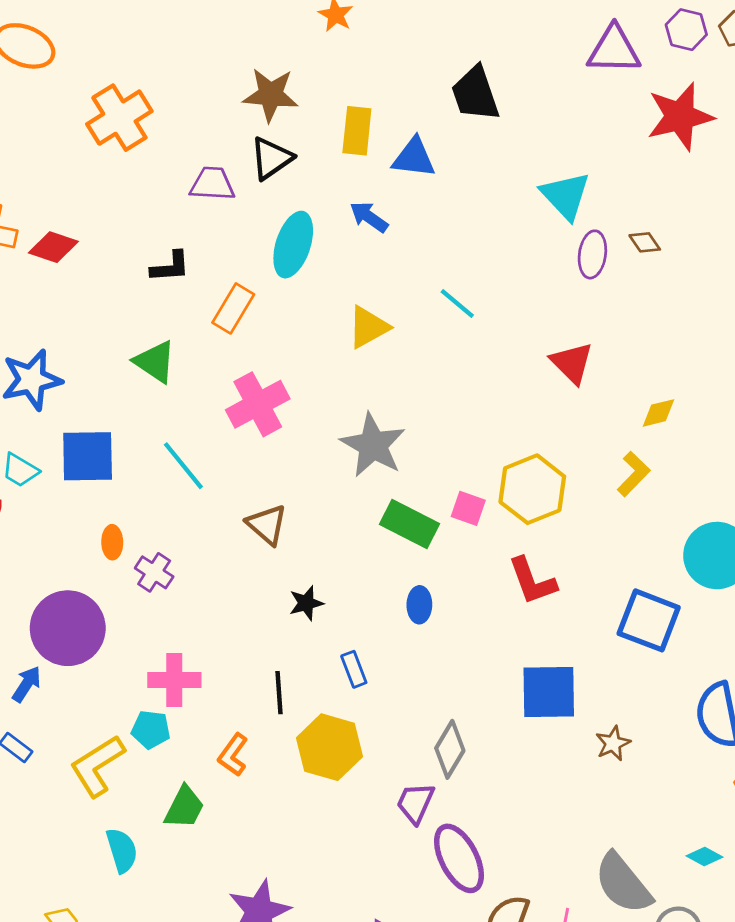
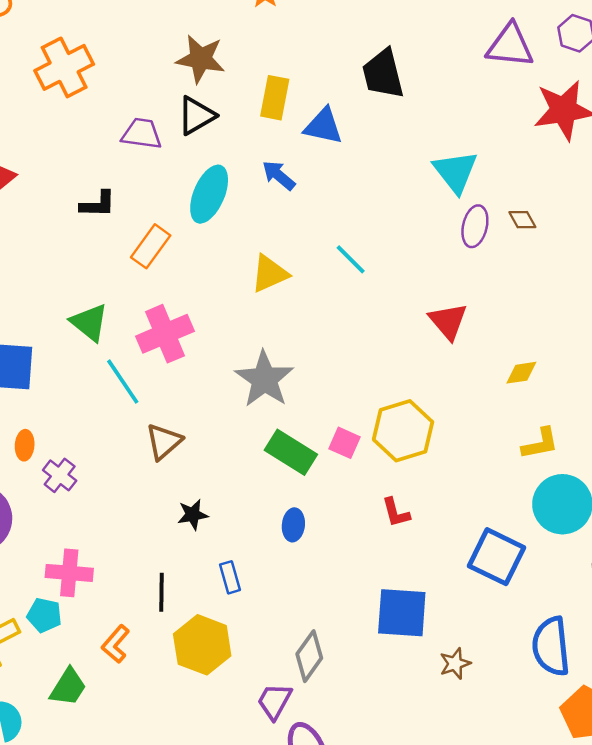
green triangle: (155, 362) -> (89, 323), moved
cyan line: (183, 466) -> (123, 382), moved
yellow L-shape: (634, 474) -> (540, 444), moved, turned 30
brown triangle: (267, 525) -> (164, 442), turned 33
red L-shape: (532, 581) -> (396, 513), size x0.7

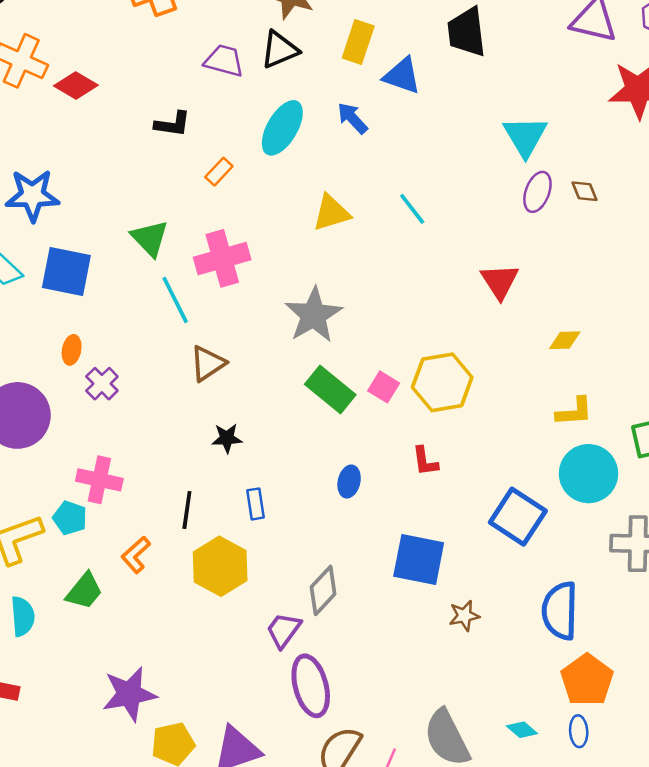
orange rectangle: (151, 246) -> (219, 172), size x0.7
blue ellipse: (293, 525) -> (349, 481), moved

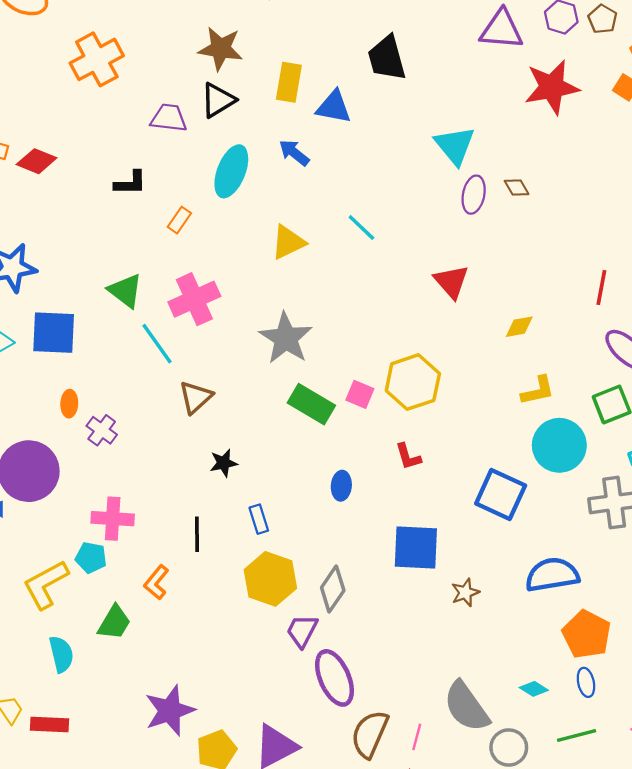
yellow hexagon: (220, 566) -> (270, 579), moved
blue semicircle: (560, 611) -> (552, 575), turned 88

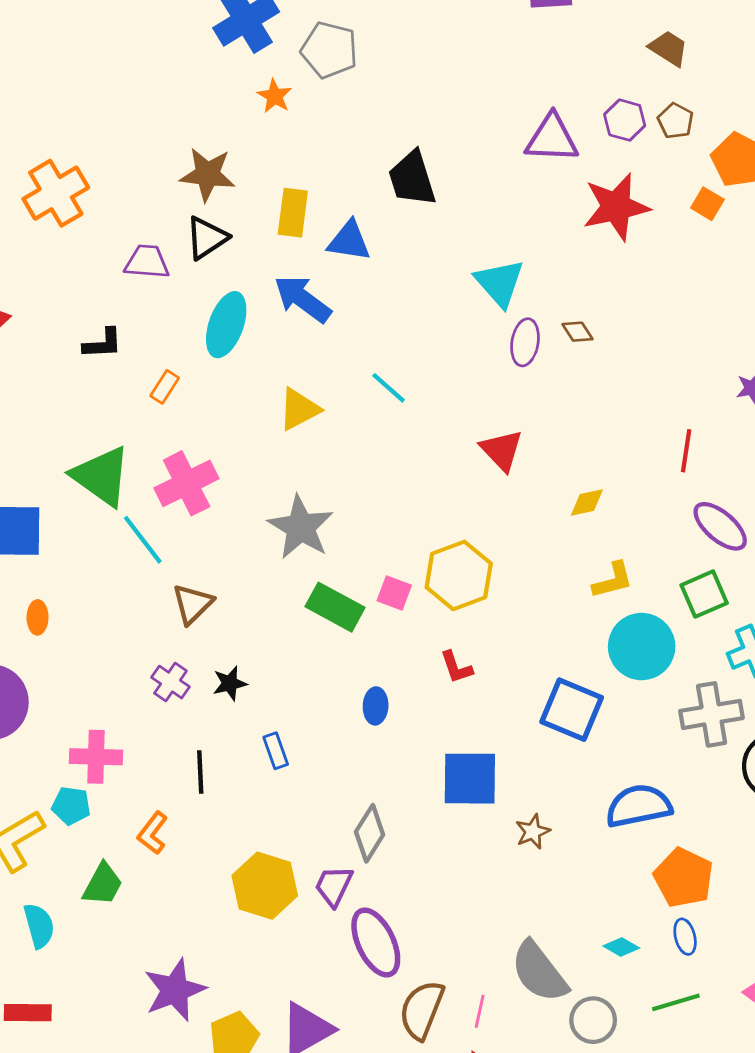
blue arrow: (294, 153) -> (303, 299), size x1.5
green triangle: (125, 291) -> (101, 476), size x1.4
purple cross: (102, 430) -> (170, 682), moved
yellow hexagon: (270, 579) -> (265, 886), moved

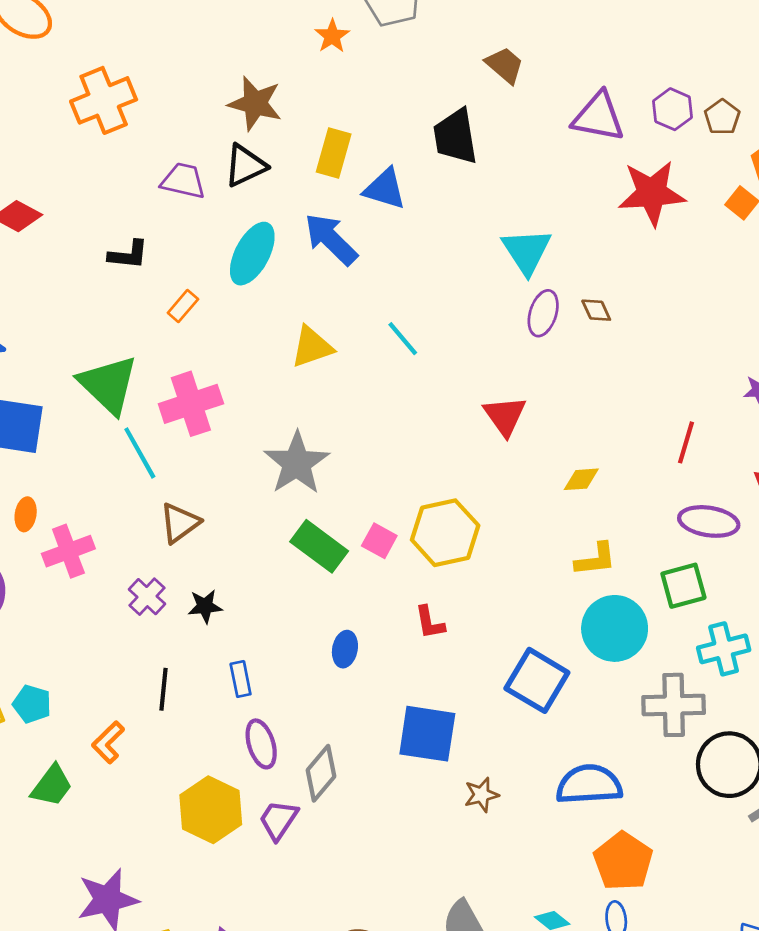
brown trapezoid: (669, 48) -> (505, 65), moved
purple ellipse: (720, 526) -> (709, 521), turned -40
pink cross: (96, 757) -> (68, 551), moved, turned -30
purple ellipse: (376, 942) -> (261, 744), moved, size x0.7

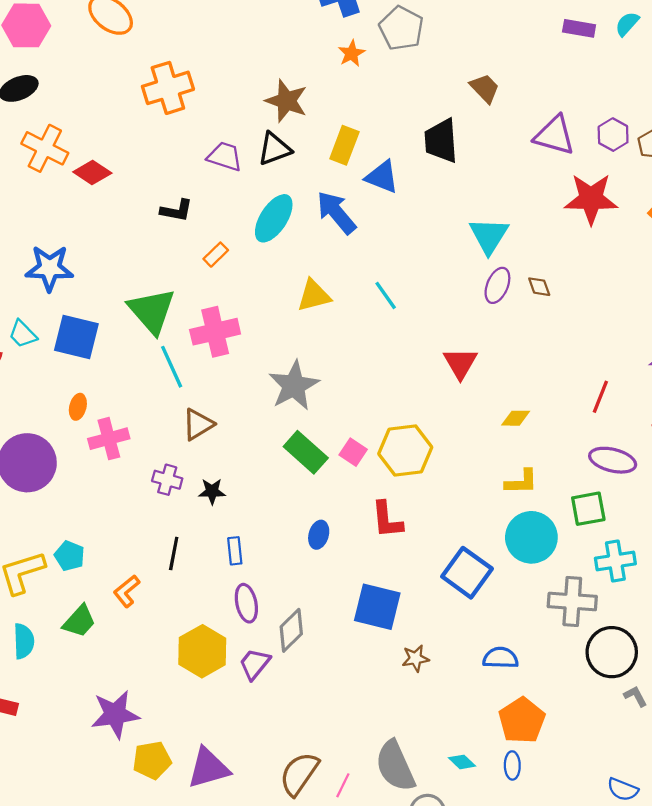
purple cross: (147, 597) -> (167, 480), turned -32
red L-shape: (430, 622) -> (387, 520), size x1.4
blue semicircle: (589, 784) -> (501, 658), size x0.7

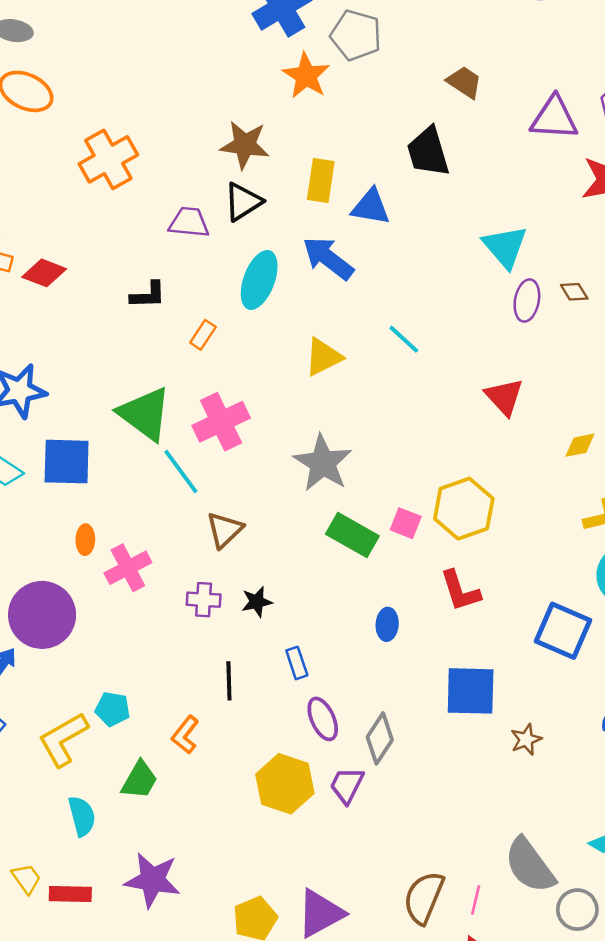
orange star: (351, 53) -> (306, 76), size x1.5
purple star: (115, 714) -> (152, 880), moved, turned 30

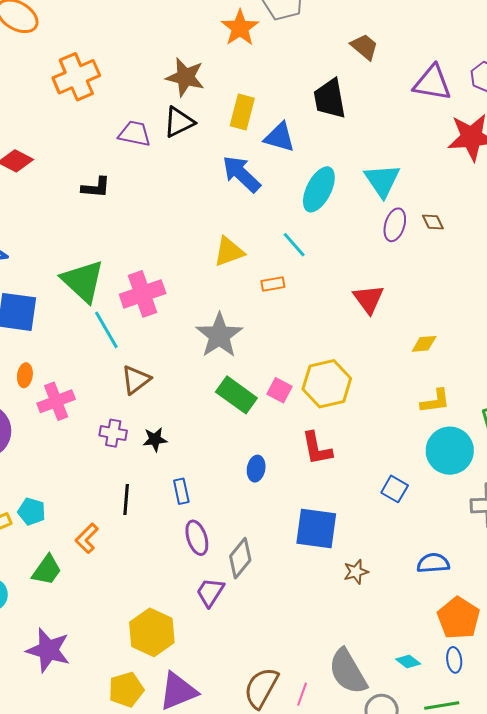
cyan ellipse: (259, 280) -> (319, 189), moved
orange rectangle: (203, 335) -> (273, 284), moved, turned 40
blue square: (563, 631) -> (395, 489), size x0.6
yellow hexagon: (285, 784) -> (152, 632), moved

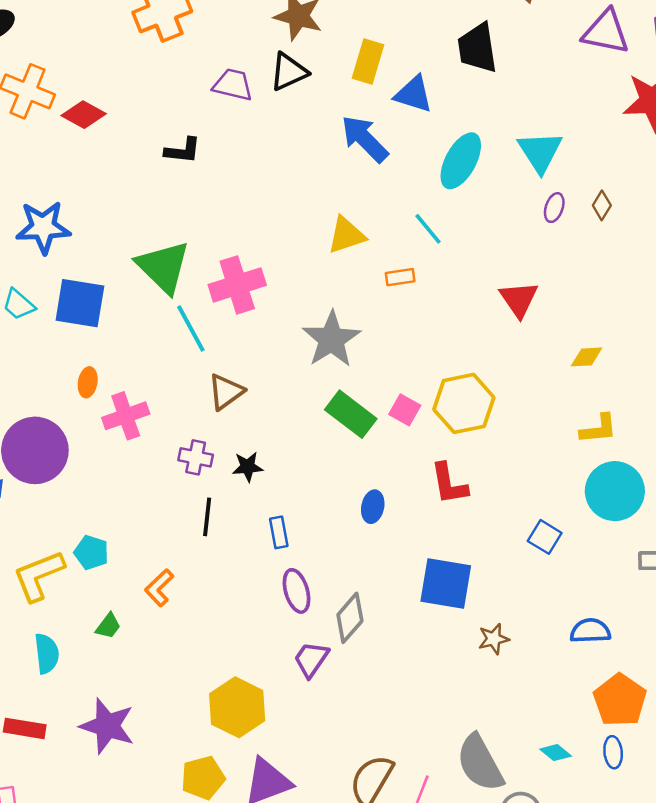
brown diamond: (433, 222) -> (602, 205), turned 55
purple ellipse: (395, 225) -> (554, 208), size x0.7
black line: (126, 500) -> (207, 517), moved
green trapezoid: (47, 570) -> (108, 626), size x0.7

